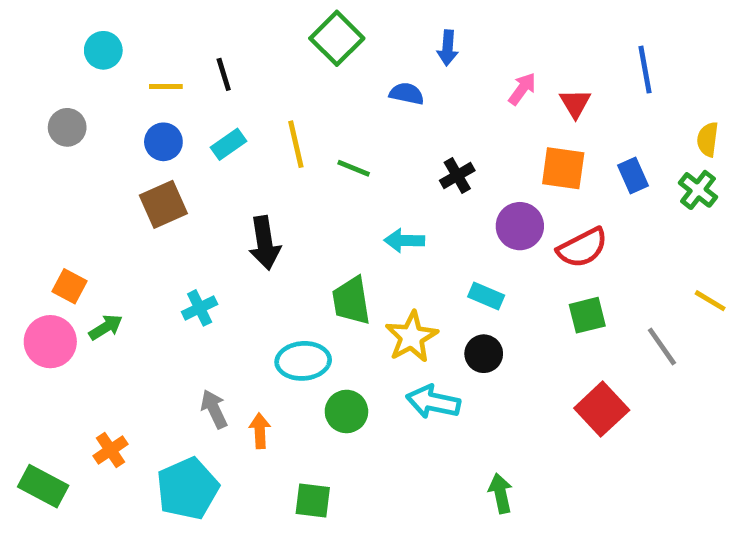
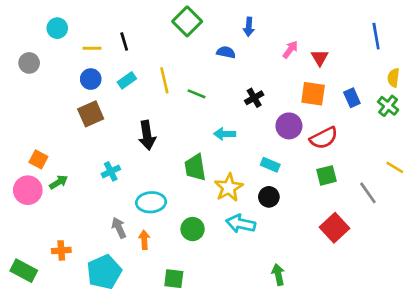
blue line: (645, 70) -> (376, 36), moved
gray circle: (67, 127) -> (29, 63), moved
cyan ellipse: (303, 361) -> (151, 202), moved
orange cross: (110, 450) -> (61, 250), turned 30

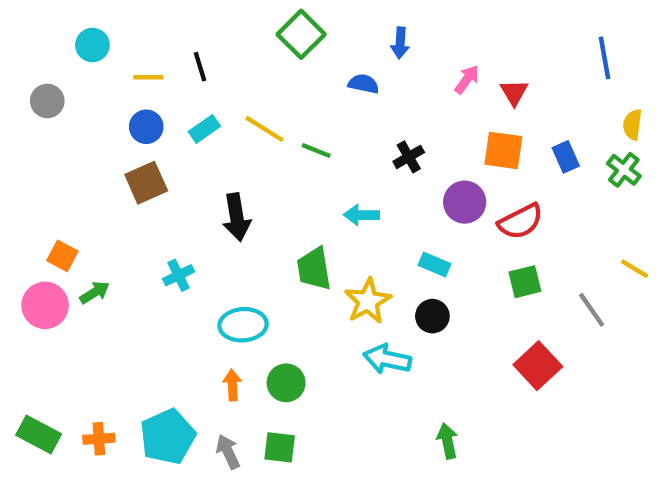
yellow line: (164, 80) -> (265, 129), turned -45
gray arrow: (119, 228) -> (228, 452), moved
green circle: (193, 229) -> (286, 383), moved
orange cross: (61, 250) -> (99, 439), moved

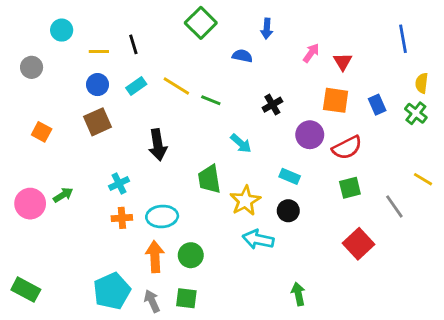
cyan arrow: (361, 215) -> (241, 143), turned -140
orange square: (62, 256) -> (42, 132), moved
orange arrow: (232, 385) -> (155, 257), size x1.5
orange cross: (99, 439) -> (122, 218), moved

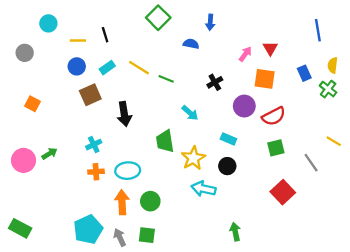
pink arrow: (311, 53) -> (245, 54), moved
blue rectangle: (377, 105) -> (304, 73), moved
brown square: (98, 122) -> (90, 95), moved

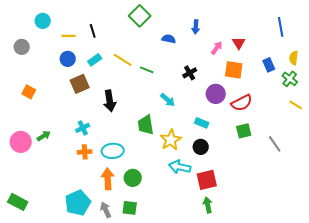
blue arrow: (210, 22) -> (196, 27), moved
yellow line: (334, 141) -> (296, 105), moved
red square: (283, 192) -> (207, 180), moved, turned 30

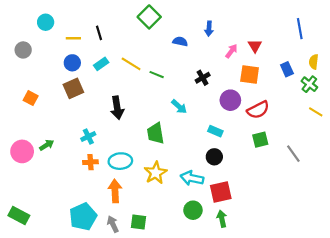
brown square: (80, 84) -> (73, 88), moved
yellow star: (171, 140) -> (156, 173), moved
green circle: (133, 178) -> (193, 210), moved

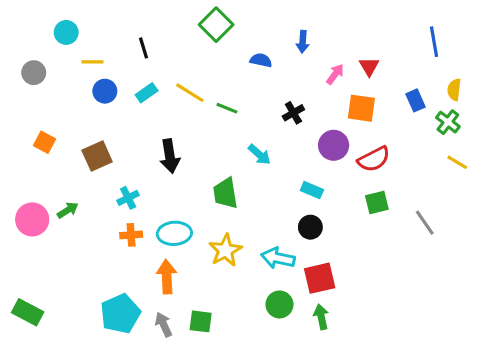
yellow line: (73, 38) -> (92, 62), moved
brown square: (73, 88) -> (97, 156), moved

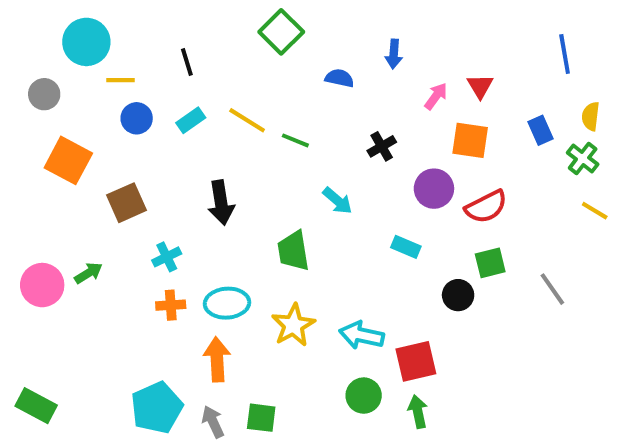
cyan circle: (66, 32) -> (86, 42), size x1.5
orange square: (45, 142) -> (68, 160), moved, size x1.6
black circle: (310, 227) -> (458, 295), moved

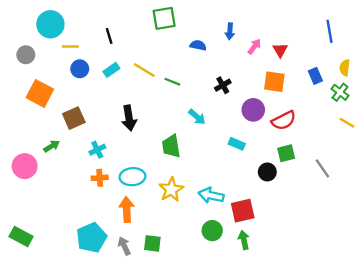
green square: (281, 32) -> (164, 18), turned 35
pink arrow: (436, 96) -> (254, 47), moved
green arrow: (88, 273) -> (52, 146), moved

